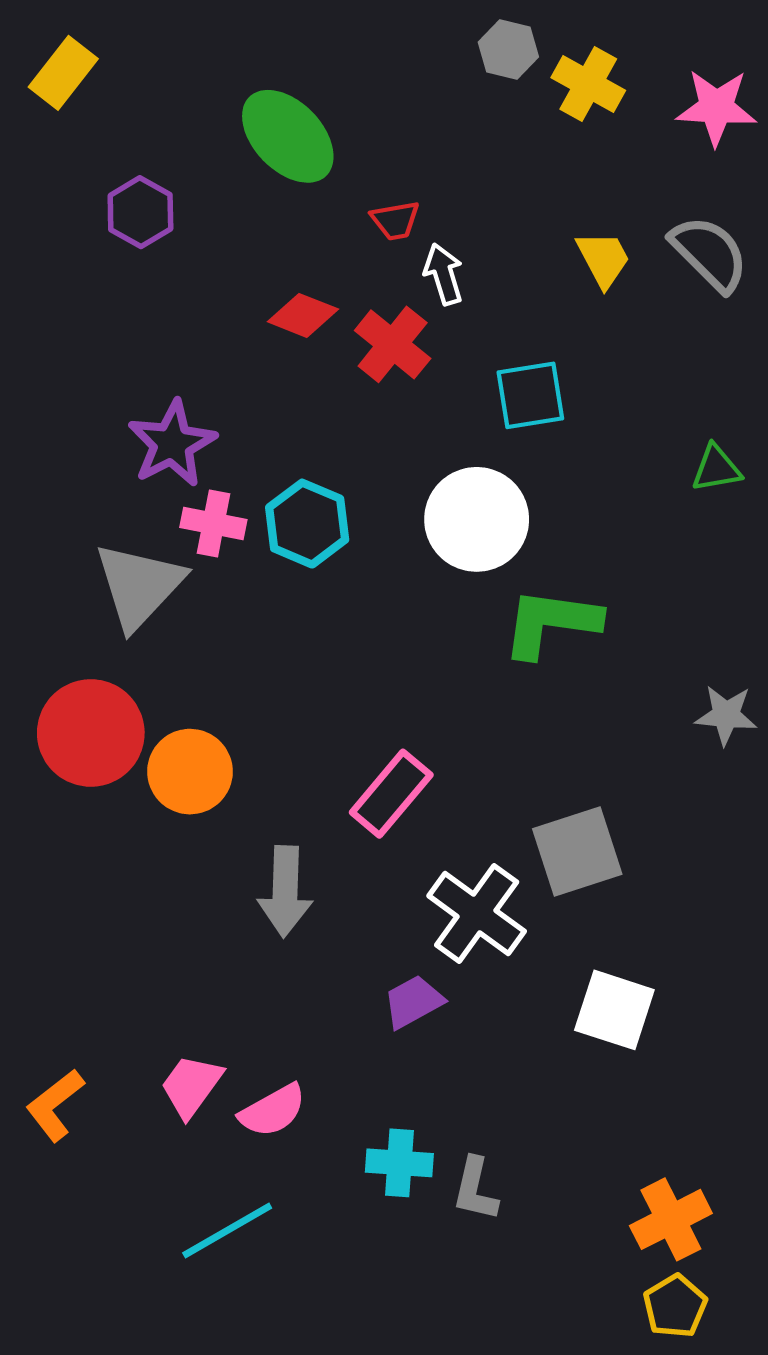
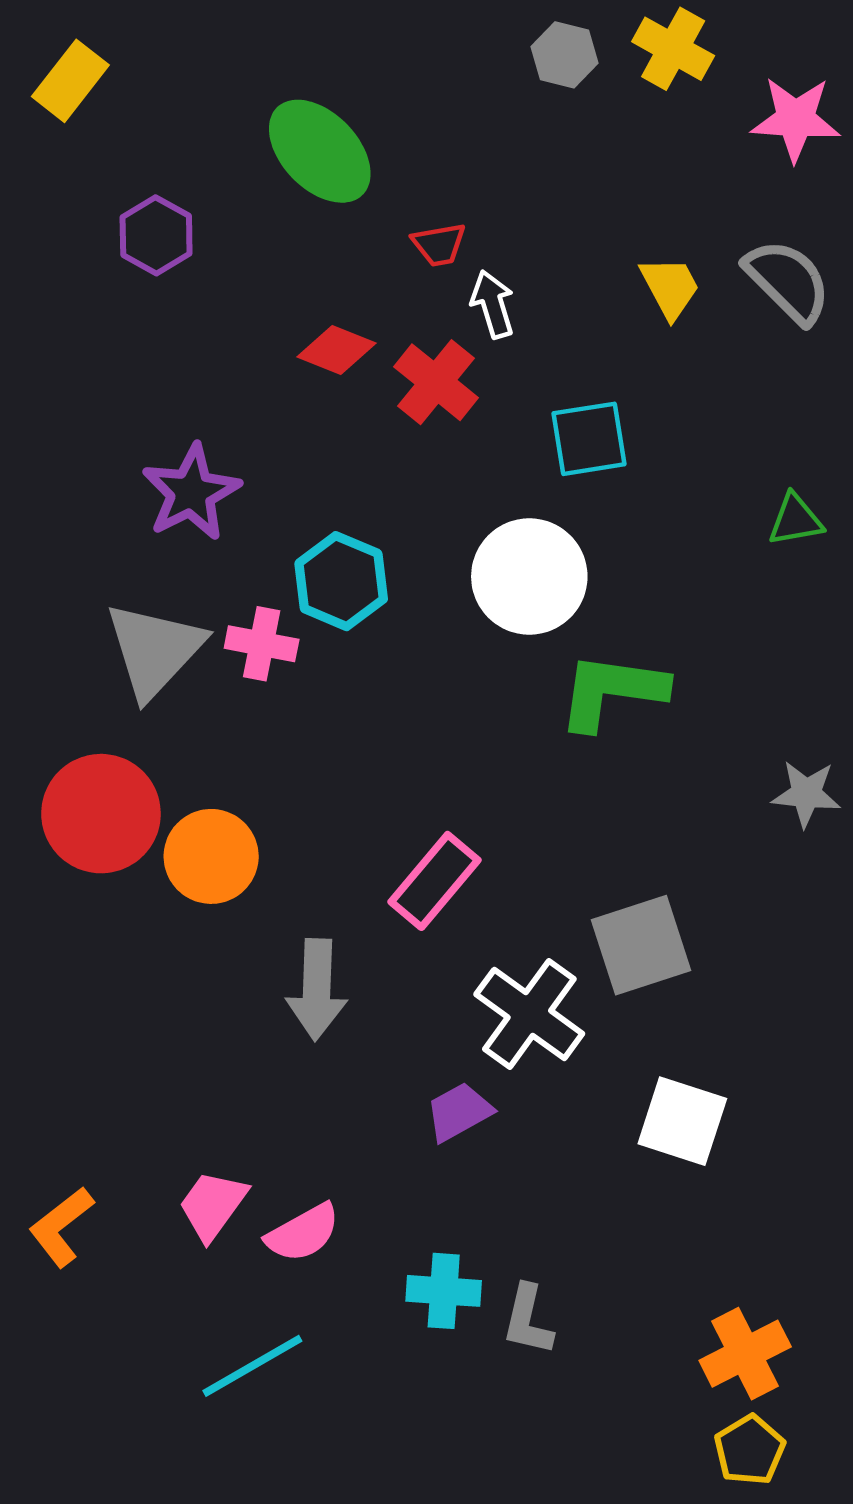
yellow cross: (588, 84) -> (673, 49), moved
pink cross: (213, 524) -> (262, 644), moved

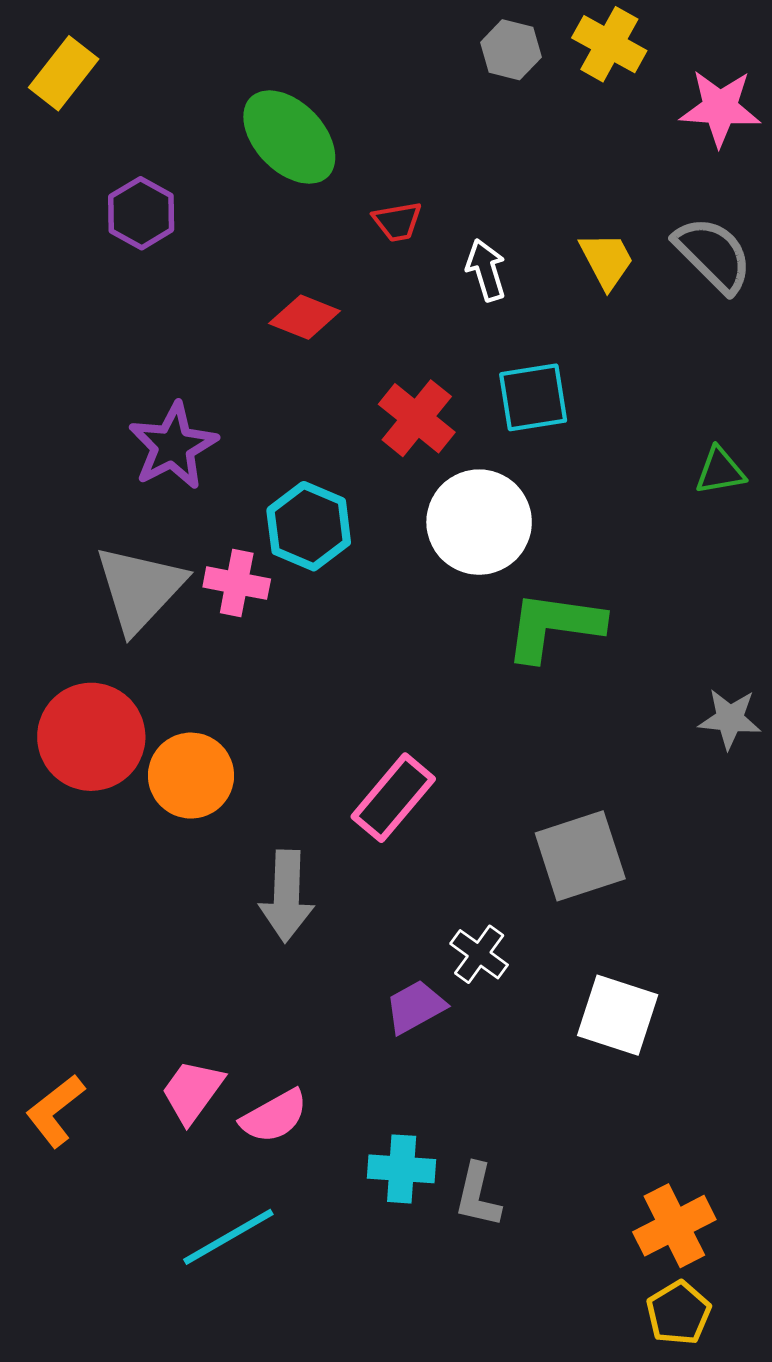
white arrow: (493, 304) -> (486, 270), moved
red cross: (436, 382) -> (417, 418), moved
white cross: (529, 1014) -> (479, 954), moved, size x0.6

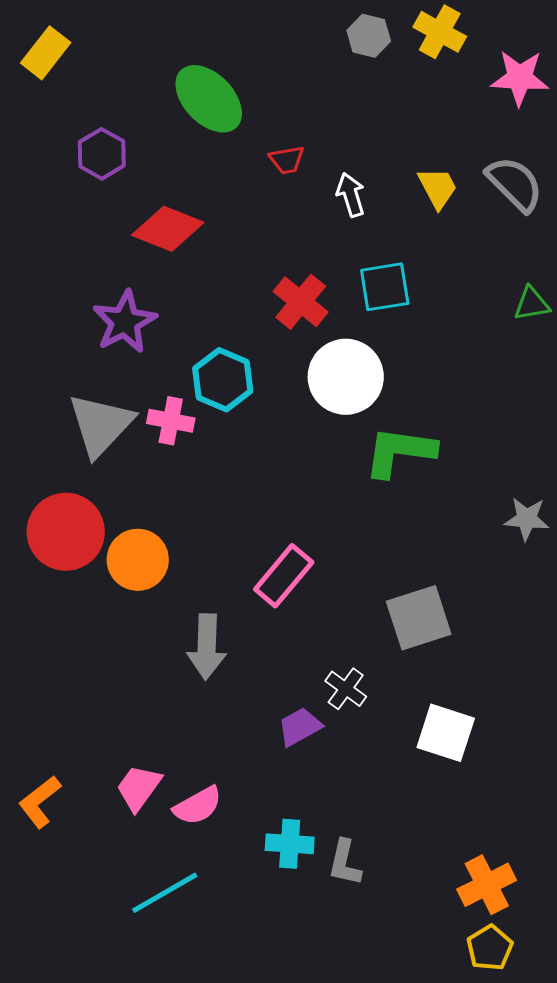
red diamond: (305, 317) -> (168, 229), moved, size x1.4
green triangle: (720, 471) -> (532, 304), moved

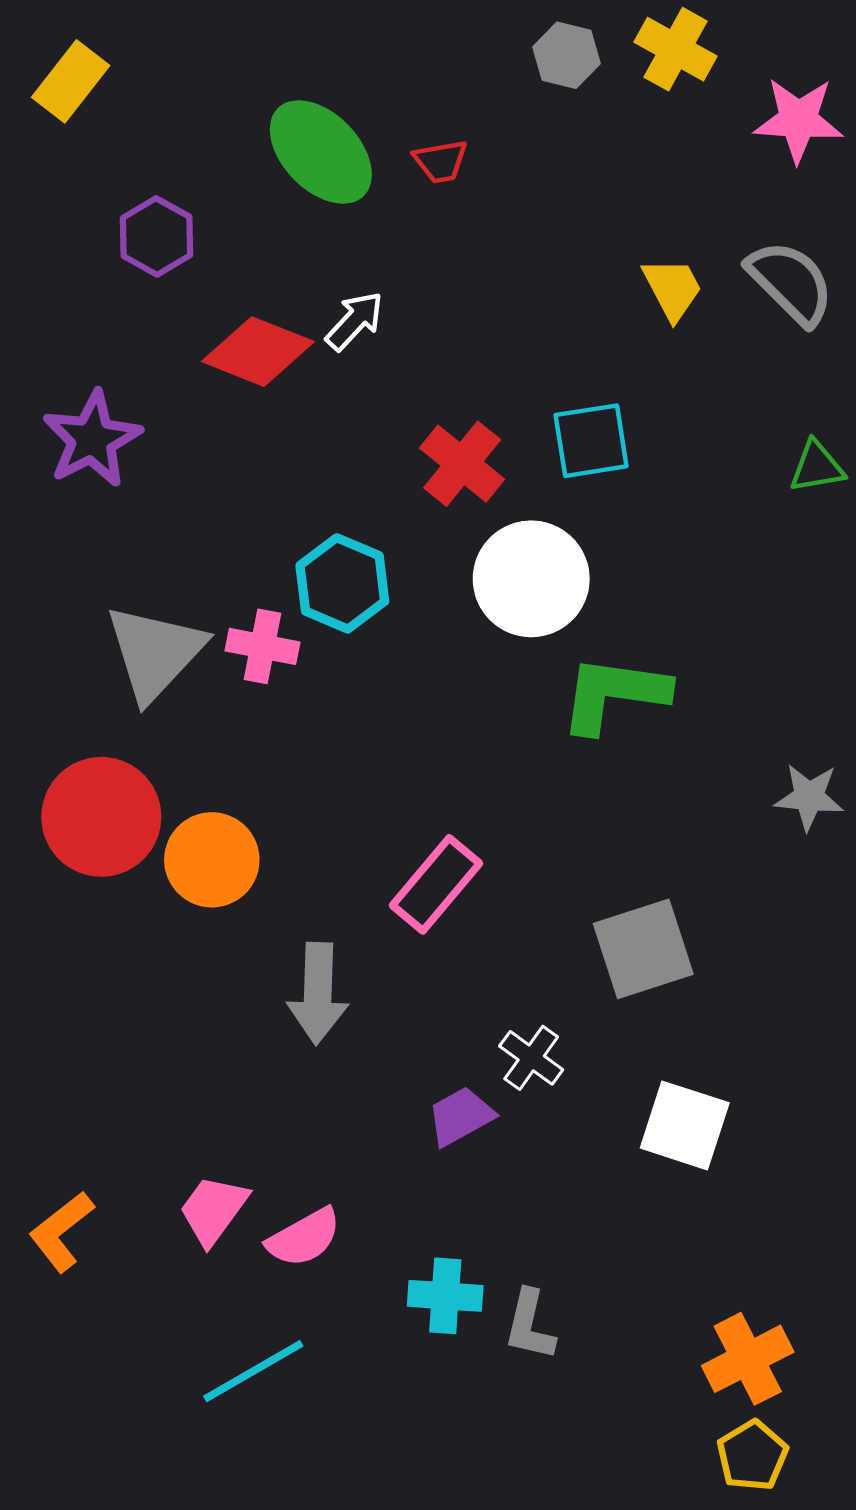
red trapezoid: (287, 160) -> (441, 161), moved
white arrow: (351, 195) -> (355, 321), moved, turned 60
purple star: (125, 322) -> (92, 439), moved

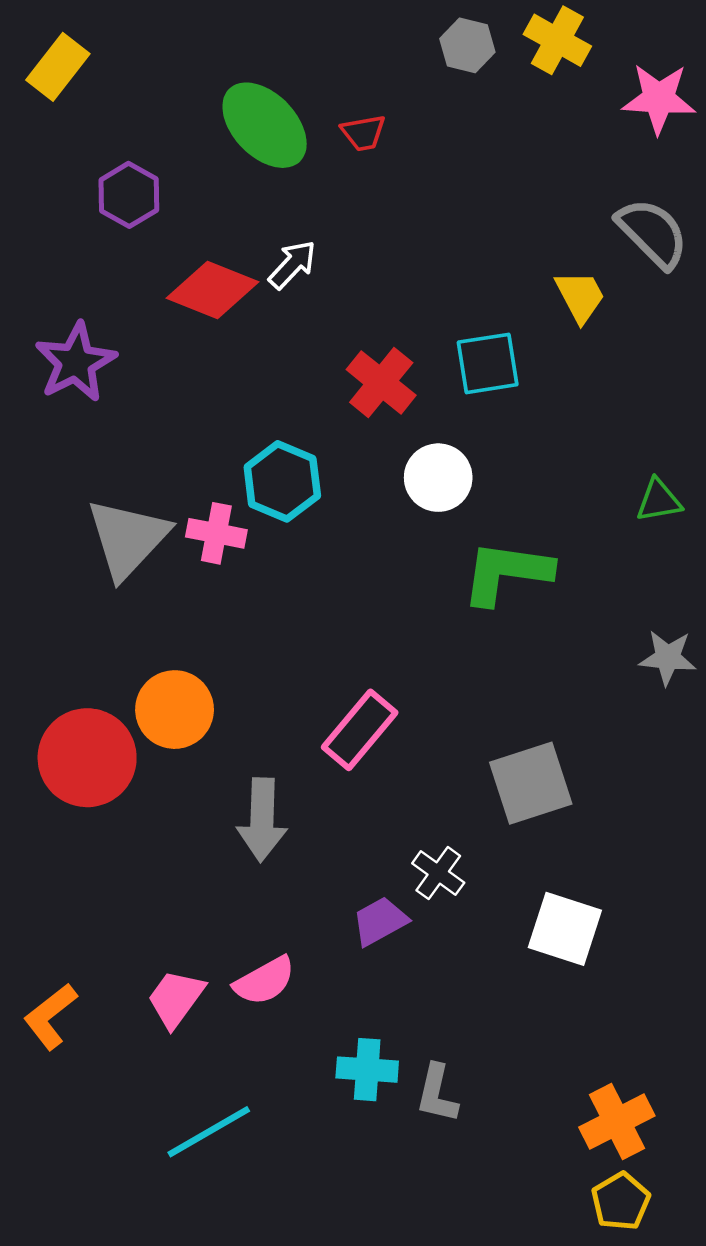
yellow trapezoid: (672, 289) -> (580, 296), moved
green triangle: (817, 467) -> (659, 500), moved
white circle: (531, 579) -> (438, 478), size x0.7
red circle: (101, 817) -> (87, 758), moved
pink semicircle: (304, 1238) -> (265, 981), moved

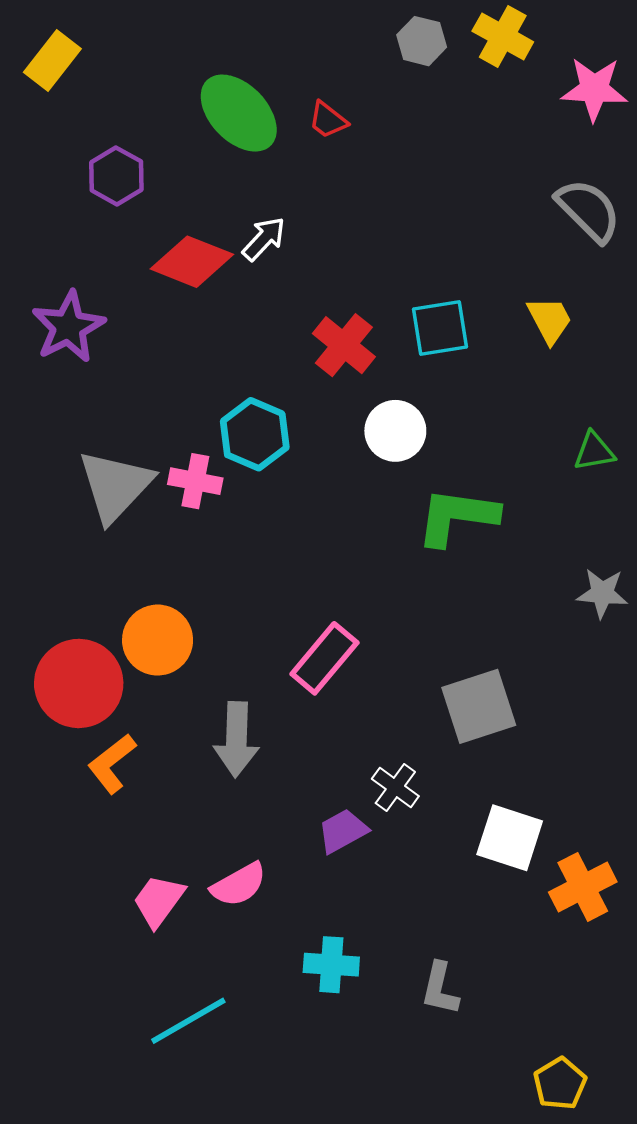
red trapezoid: (363, 133) -> (328, 120), turned 48
yellow trapezoid: (580, 296) -> (550, 320), moved
orange L-shape: (50, 1016) -> (112, 763), moved
gray L-shape: (437, 1094) -> (440, 989), moved
orange cross: (617, 1122) -> (583, 887), moved

